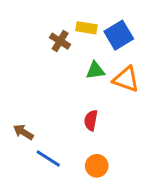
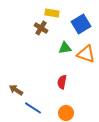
yellow rectangle: (86, 28) -> (52, 13), moved

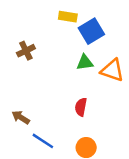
blue square: (81, 24) -> (91, 31), moved
brown cross: (41, 28) -> (26, 51), moved, turned 32

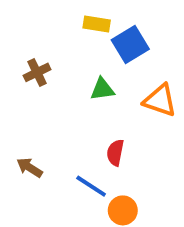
green triangle: (85, 62) -> (102, 89), moved
blue line: (43, 141) -> (91, 186), moved

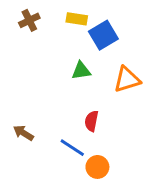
brown cross: (37, 72) -> (29, 20), moved
orange triangle: (160, 100) -> (127, 80), turned -36

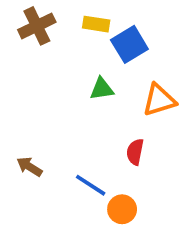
brown cross: (29, 20) -> (37, 26), size x1.4
red semicircle: (92, 121) -> (135, 152), moved

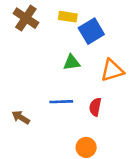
brown cross: (37, 26) -> (26, 18), turned -30
blue line: (91, 185) -> (61, 102), moved, turned -35

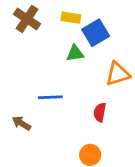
green triangle: (72, 62) -> (75, 53), moved
blue line: (61, 102) -> (50, 97), moved

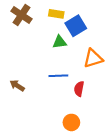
blue line: (50, 97) -> (58, 76), moved
brown arrow: (21, 123) -> (17, 86), moved

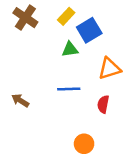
yellow rectangle: (56, 14) -> (66, 16), turned -56
red semicircle: (79, 89) -> (103, 104), moved

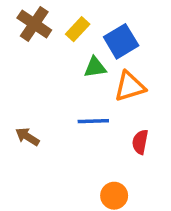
yellow rectangle: (66, 16) -> (78, 29), moved
orange triangle: (110, 69) -> (130, 86), moved

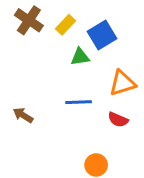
orange triangle: (130, 86) -> (122, 83), moved
red semicircle: (140, 142) -> (118, 120), turned -78

